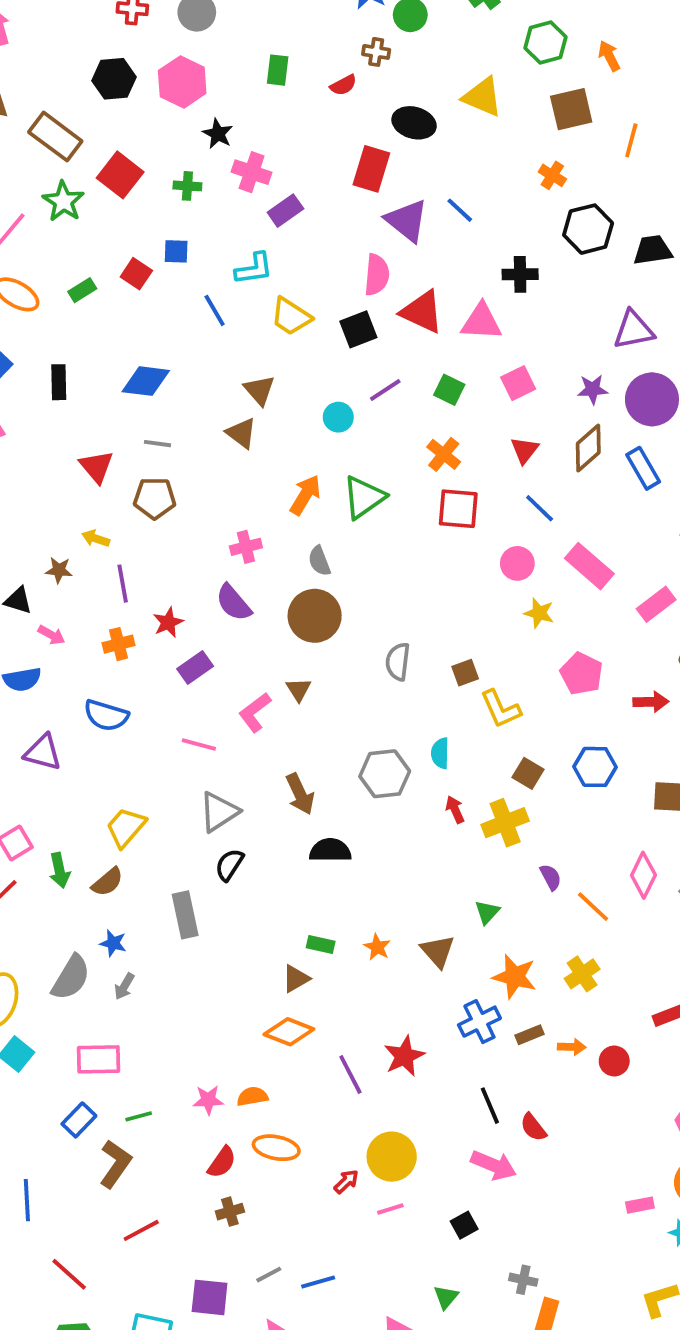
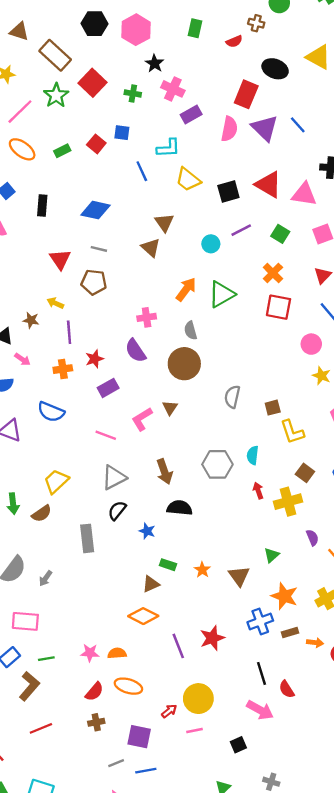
pink semicircle: (377, 275) -> (229, 129), moved
blue star: (113, 943) -> (147, 531), moved
purple square: (210, 1297) -> (139, 737), moved

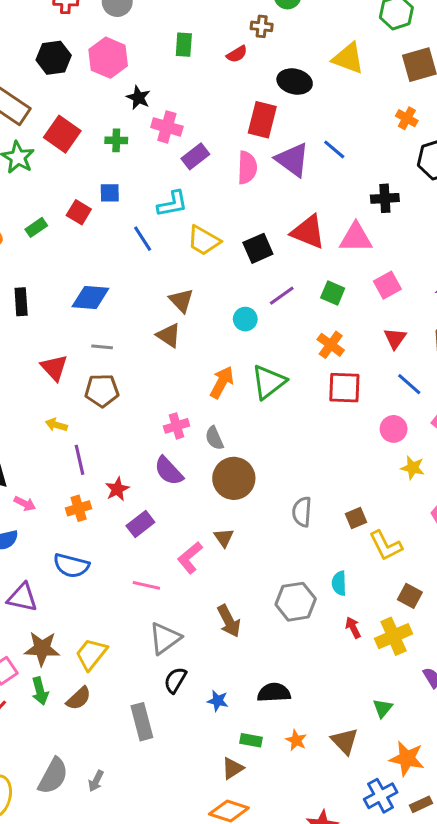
brown star: (31, 320) -> (42, 649), moved, size x1.6
gray semicircle: (191, 330) -> (214, 438), moved
black semicircle: (180, 508) -> (274, 693), moved

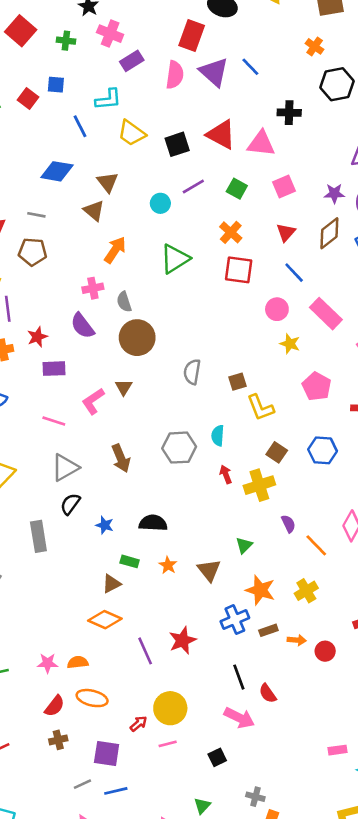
blue diamond: (90, 297) -> (57, 171), moved
orange arrow: (222, 382) -> (115, 250), moved
purple rectangle: (140, 524) -> (54, 369), turned 30

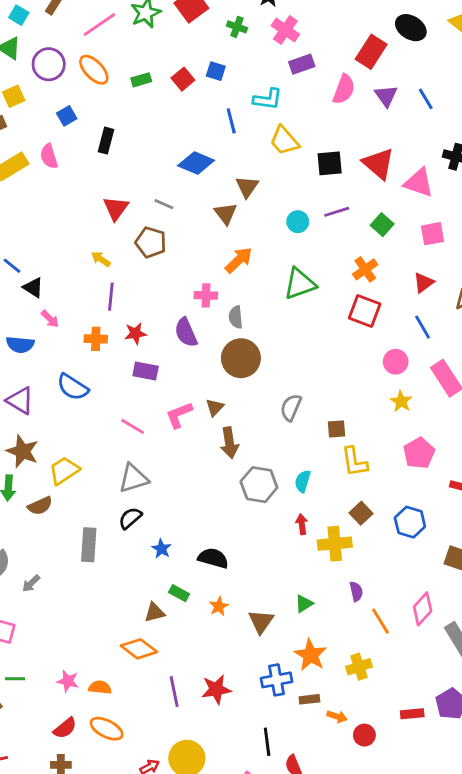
purple triangle: (214, 72) -> (386, 96), size x0.7
brown arrow: (121, 458) -> (229, 443), moved

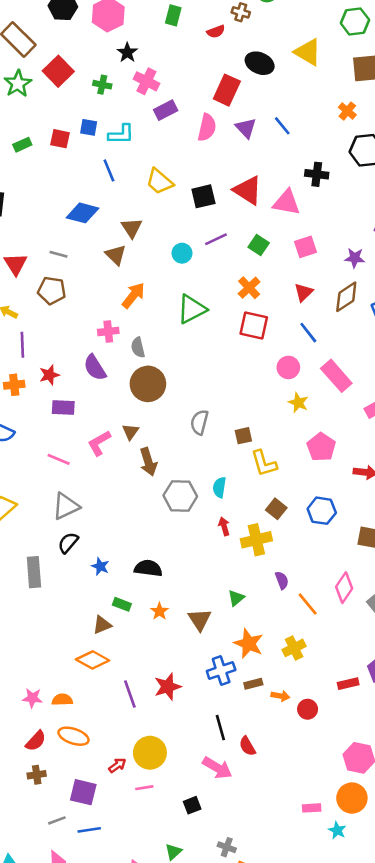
red square: (183, 79) -> (60, 139), turned -30
cyan L-shape: (268, 99) -> (121, 134), moved

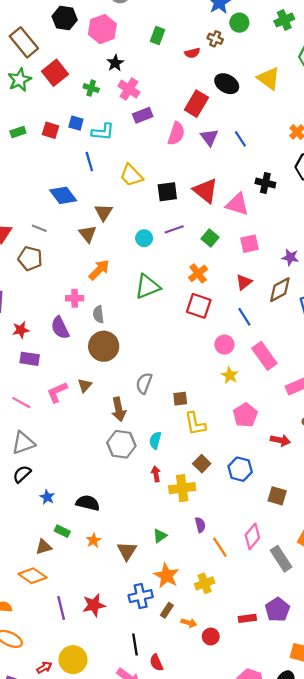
blue diamond: (82, 213) -> (63, 195), turned 32
brown arrow: (148, 462) -> (119, 409), moved
brown rectangle: (253, 684) -> (167, 610), turned -48

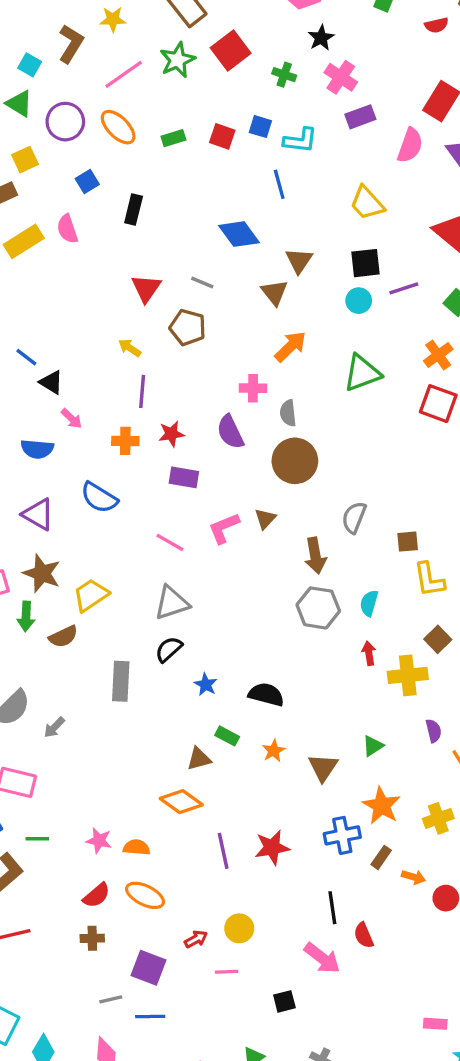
yellow trapezoid: (131, 175) -> (367, 203), moved
black square: (167, 192) -> (365, 263), moved
yellow circle: (73, 660) -> (239, 928), size x0.7

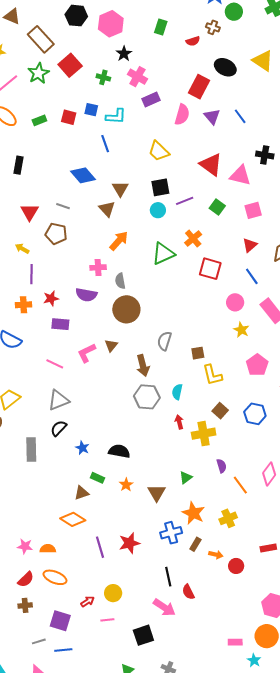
orange cross: (438, 355) -> (193, 239), moved
purple semicircle: (230, 432) -> (86, 295), turned -50
black square: (284, 1001) -> (143, 635), size x1.5

